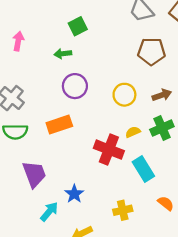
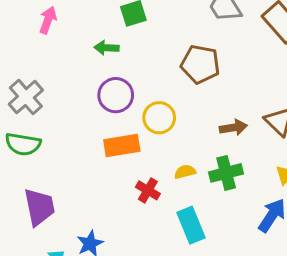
brown pentagon: (151, 51) -> (200, 64), moved
yellow circle: (124, 95) -> (159, 118), moved
orange rectangle: (59, 124) -> (122, 146), moved
red cross: (109, 150) -> (148, 190), size x0.6

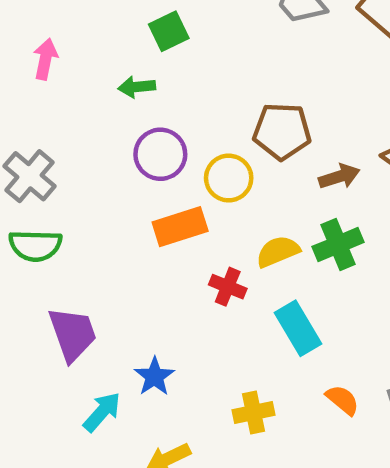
brown pentagon: (200, 64) -> (282, 131), moved
yellow semicircle: (185, 172) -> (278, 251), size x1.4

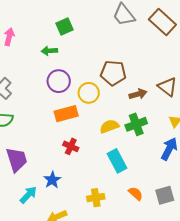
red cross: (228, 287) -> (71, 146), moved

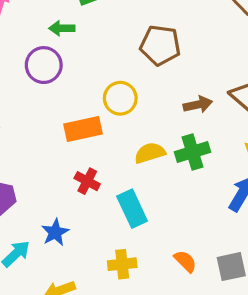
brown pentagon: (113, 73) -> (160, 45), moved
purple circle: (59, 81) -> (44, 65), moved
cyan rectangle: (117, 161) -> (132, 209), moved

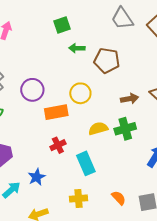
green arrow: (62, 28) -> (77, 48), moved
purple circle: (44, 65) -> (32, 90), moved
red cross: (87, 181) -> (58, 145), turned 35

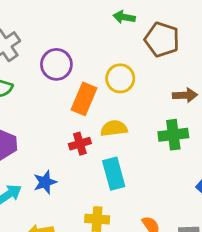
orange rectangle: (56, 112) -> (84, 99), turned -65
yellow semicircle: (98, 129) -> (114, 128), moved

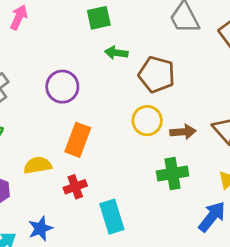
purple circle: (56, 64) -> (62, 87), moved
yellow circle: (120, 78) -> (147, 121), moved
yellow semicircle: (114, 128) -> (38, 165), moved

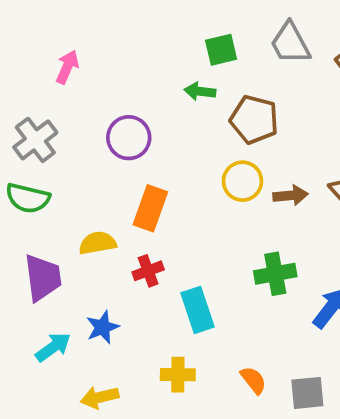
pink arrow: (19, 17) -> (67, 67), moved
green square: (99, 18) -> (221, 50), moved
green cross: (173, 174) -> (275, 274), moved

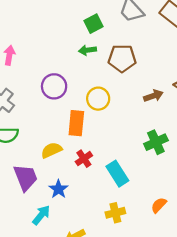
yellow circle: (242, 181) -> (98, 99), moved
blue star: (103, 327) -> (58, 189), moved
orange semicircle: (253, 380) -> (159, 205), turned -84

